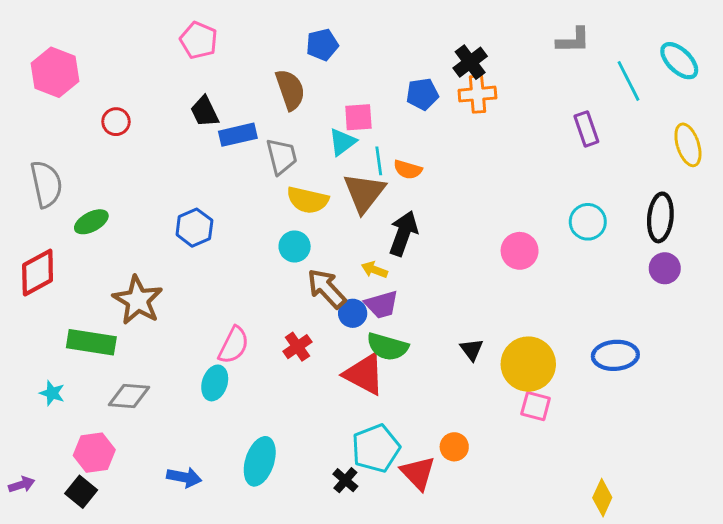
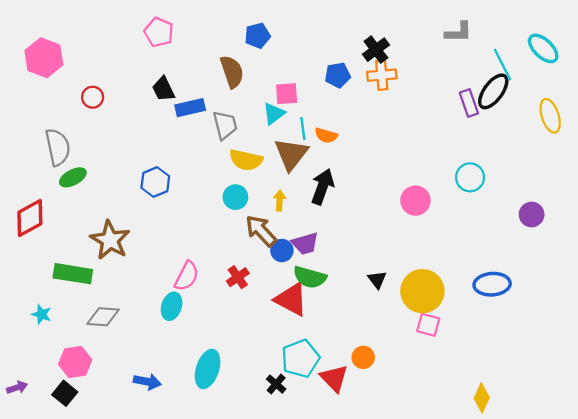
gray semicircle: (46, 184) -> (58, 147), moved
black ellipse: (660, 217) -> (493, 91), moved, turned 30
yellow arrow: (374, 270) -> (280, 201), moved, turned 72

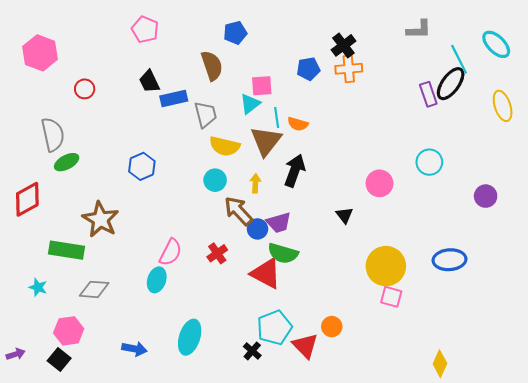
black triangle: (377, 280) -> (344, 215), moved

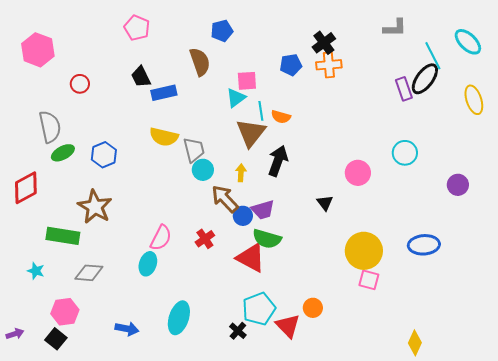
gray trapezoid: (206, 114) -> (194, 150), moved
yellow semicircle: (225, 146) -> (164, 137), moved
blue hexagon: (142, 166) -> (104, 155), moved

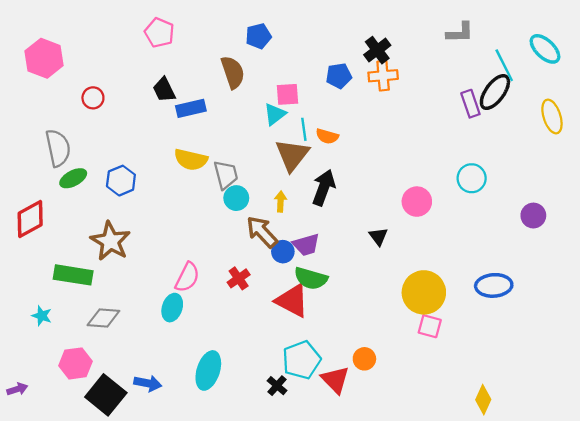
black square: (56, 339) -> (106, 395), moved, size x1.6

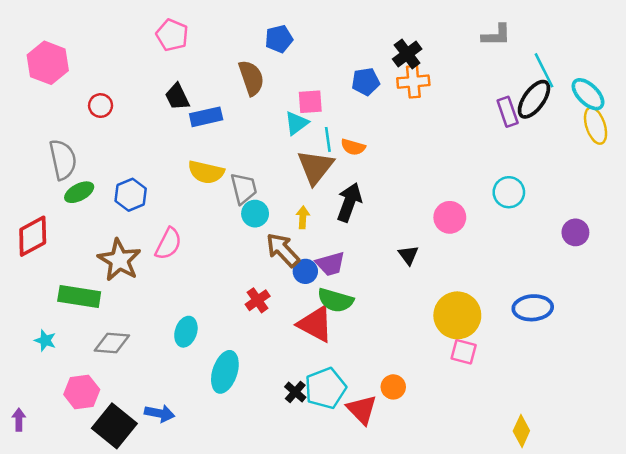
cyan ellipse: (545, 49) -> (588, 94), moved
pink semicircle: (187, 277) -> (168, 244), moved
cyan ellipse: (208, 370) -> (225, 372), moved
black cross: (277, 386) -> (295, 392), moved
purple arrow: (17, 389) -> (19, 420), turned -72

